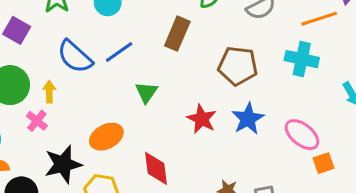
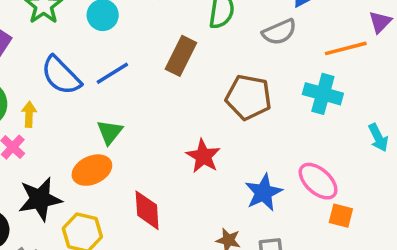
green triangle: (146, 92) -> (110, 132), moved
blue star: (248, 119) -> (263, 192), moved
orange square: (323, 163) -> (341, 216), turned 30

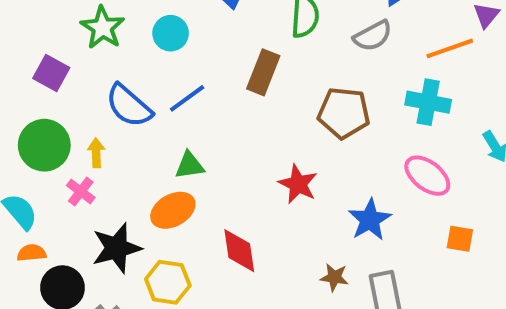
green triangle: (110, 132) -> (190, 165), turned 48
pink ellipse: (318, 181) -> (427, 176), moved

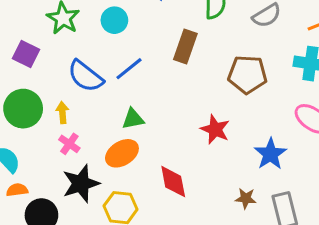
pink cross: (81, 191) -> (69, 144), moved

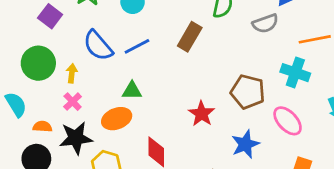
brown pentagon: (247, 74) -> (248, 92), moved
orange semicircle: (17, 190) -> (42, 127), moved

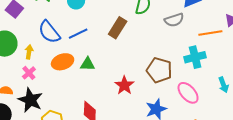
cyan cross: (295, 73) -> (195, 57), turned -35
green triangle: (132, 91) -> (87, 64), moved
orange ellipse: (117, 119) -> (63, 62), moved
black star: (76, 138) -> (30, 100), turned 30

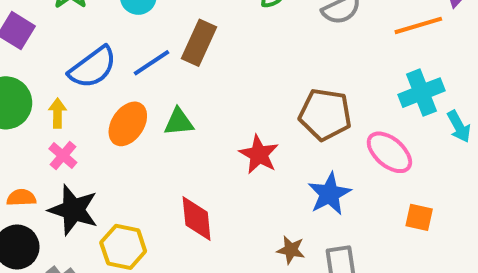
brown rectangle: (118, 28) -> (199, 43), moved
blue semicircle: (49, 32) -> (93, 67), turned -80
cyan cross: (195, 57) -> (422, 93), moved
orange ellipse: (63, 62) -> (128, 124), turned -30

